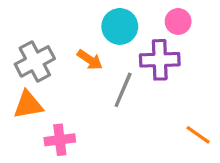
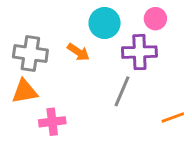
gray cross: (35, 61) -> (30, 54), turned 36
gray line: (123, 90) -> (122, 91), moved
orange line: (198, 135) -> (173, 117), turned -55

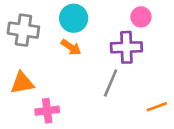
cyan circle: (105, 23) -> (74, 18), moved
gray cross: (30, 54) -> (23, 30), moved

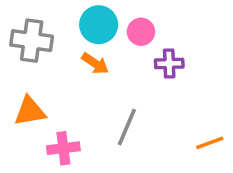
pink circle: (141, 17) -> (141, 32), moved
purple cross: (126, 47) -> (169, 64), size x0.7
gray line: (111, 83) -> (127, 127), moved

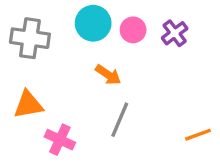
orange arrow: (95, 64) -> (108, 75), moved
purple cross: (169, 64) -> (175, 33), moved, turned -35
pink cross: (63, 148) -> (60, 140), turned 32

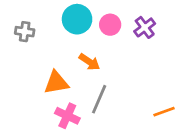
gray cross: (30, 38) -> (25, 32), size x0.6
orange triangle: (28, 105) -> (56, 83), moved
pink cross: (60, 140) -> (67, 116), moved

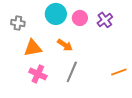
orange triangle: (56, 83) -> (33, 48), moved
orange line: (164, 112) -> (119, 72), moved
pink cross: (67, 116) -> (38, 74), moved

